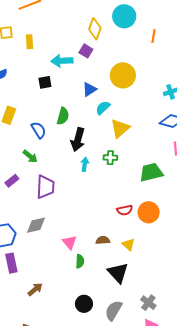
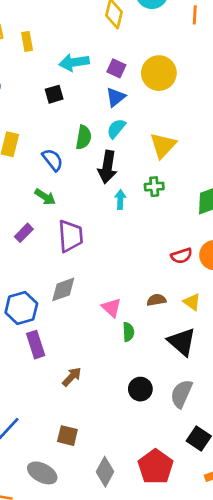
purple square: (86, 51) -> (116, 68), moved
cyan semicircle: (103, 108) -> (116, 129), moved

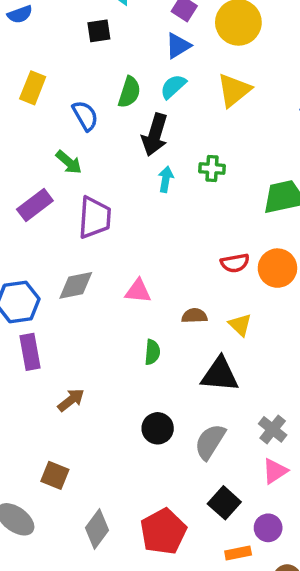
yellow triangle: (163, 145) -> (234, 90), moved
purple rectangle: (24, 233) -> (35, 205), size x1.4
pink triangle: (111, 308) -> (138, 291), moved, turned -45
black triangle: (182, 342) -> (220, 375), turned -44

